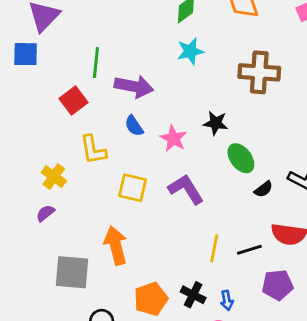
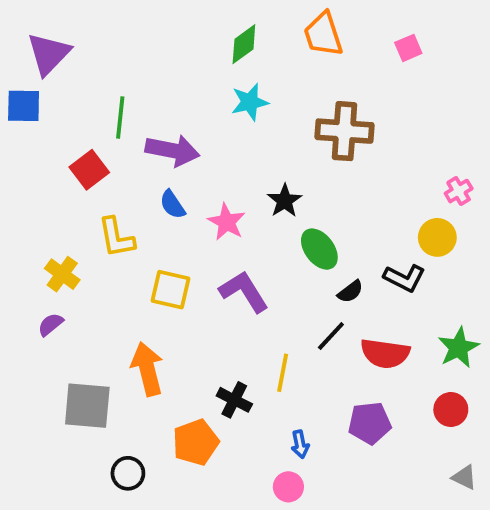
black star: (216, 123) -> (285, 201), turned 30
black line: (249, 250) -> (331, 336), moved, turned -30
black cross: (193, 295) -> (234, 400), moved

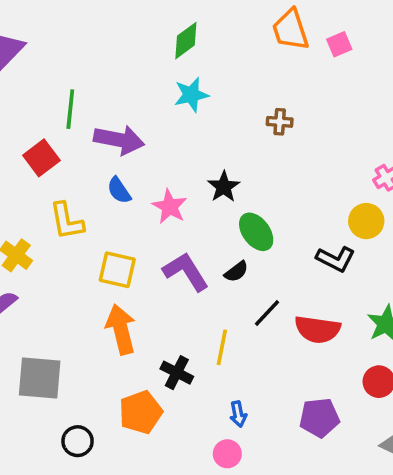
orange trapezoid: (323, 34) -> (290, 30), moved
brown cross: (344, 131) -> (280, 122), size x0.5
black semicircle: (350, 292) -> (236, 272), moved
orange arrow: (147, 369) -> (121, 329), moved
purple pentagon: (370, 423) -> (319, 418), moved

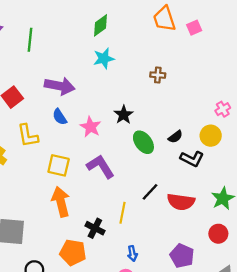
green line: (70, 109) -> (30, 40), moved
black semicircle: (236, 272) -> (175, 137), moved
orange pentagon: (141, 412) -> (73, 252), turned 30
purple pentagon: (319, 418) -> (182, 256), turned 30

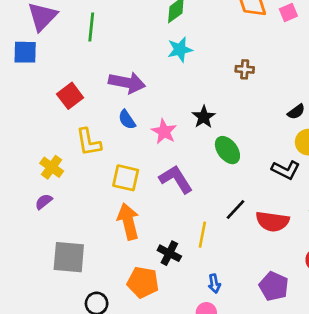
black semicircle: (175, 137) -> (296, 112), moved

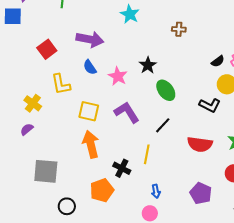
cyan star: (180, 50) -> (130, 14), turned -30
black line: (235, 210) -> (163, 125), moved
orange pentagon: (143, 282) -> (102, 190), turned -30

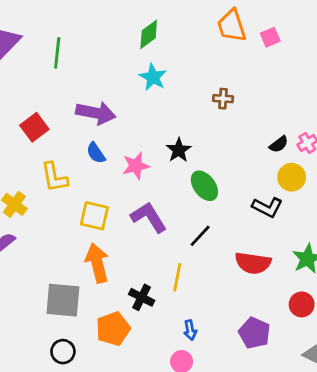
pink star: (118, 76) -> (136, 166), turned 30
gray square: (46, 171) -> (63, 300), moved

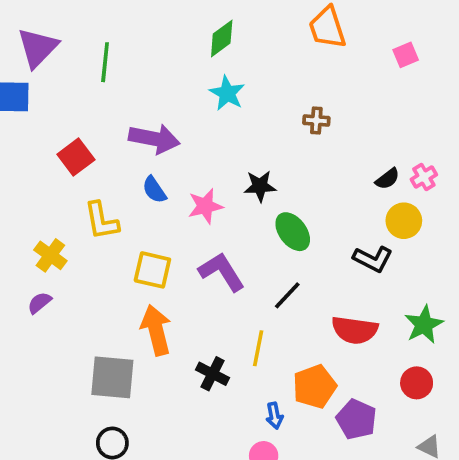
pink square: (270, 37) -> (406, 55), moved
black star: (179, 150) -> (260, 186), turned 30
orange pentagon: (113, 329) -> (315, 387), moved

